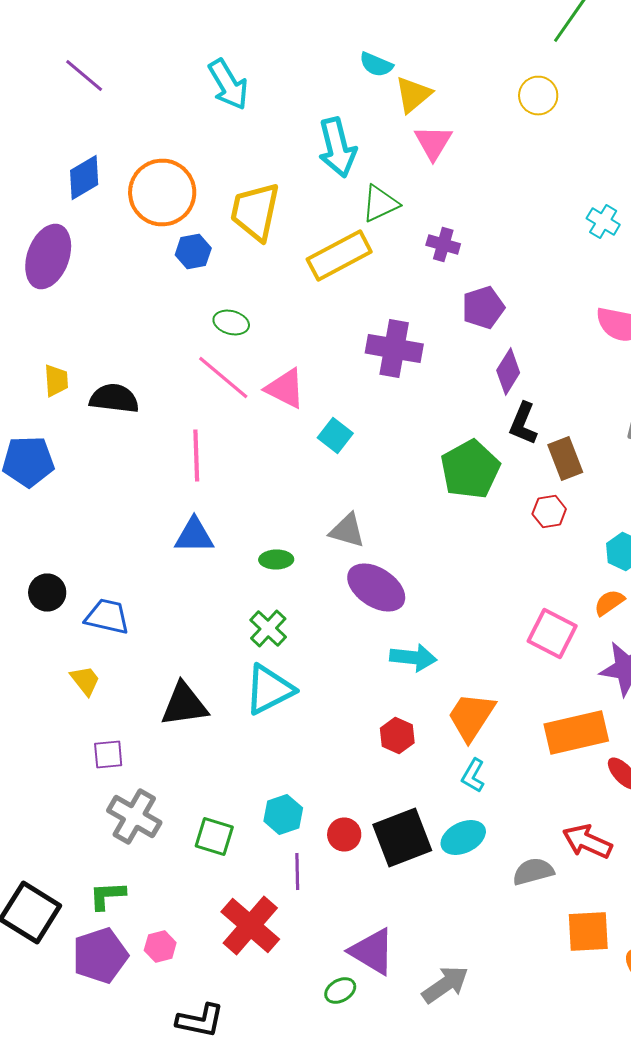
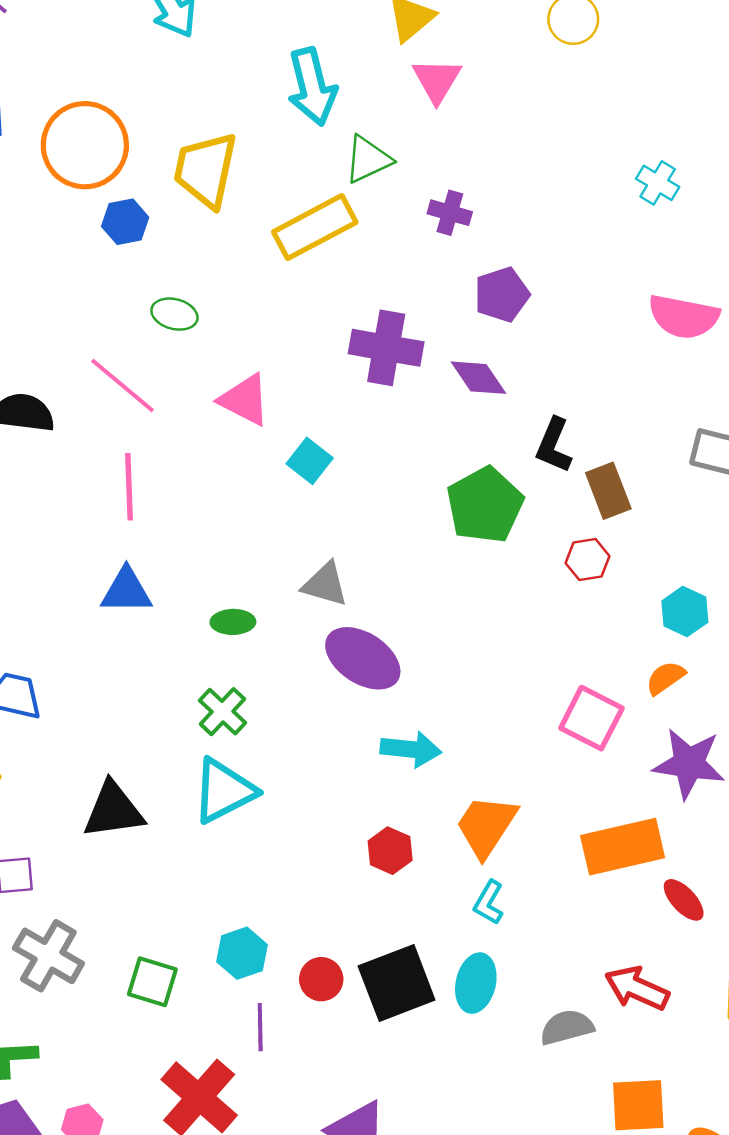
purple diamond: (508, 372) -> (478, 378), moved, turned -66
pink line: (223, 378) -> (122, 386), moved
cyan ellipse: (463, 838) -> (476, 983), turned -51

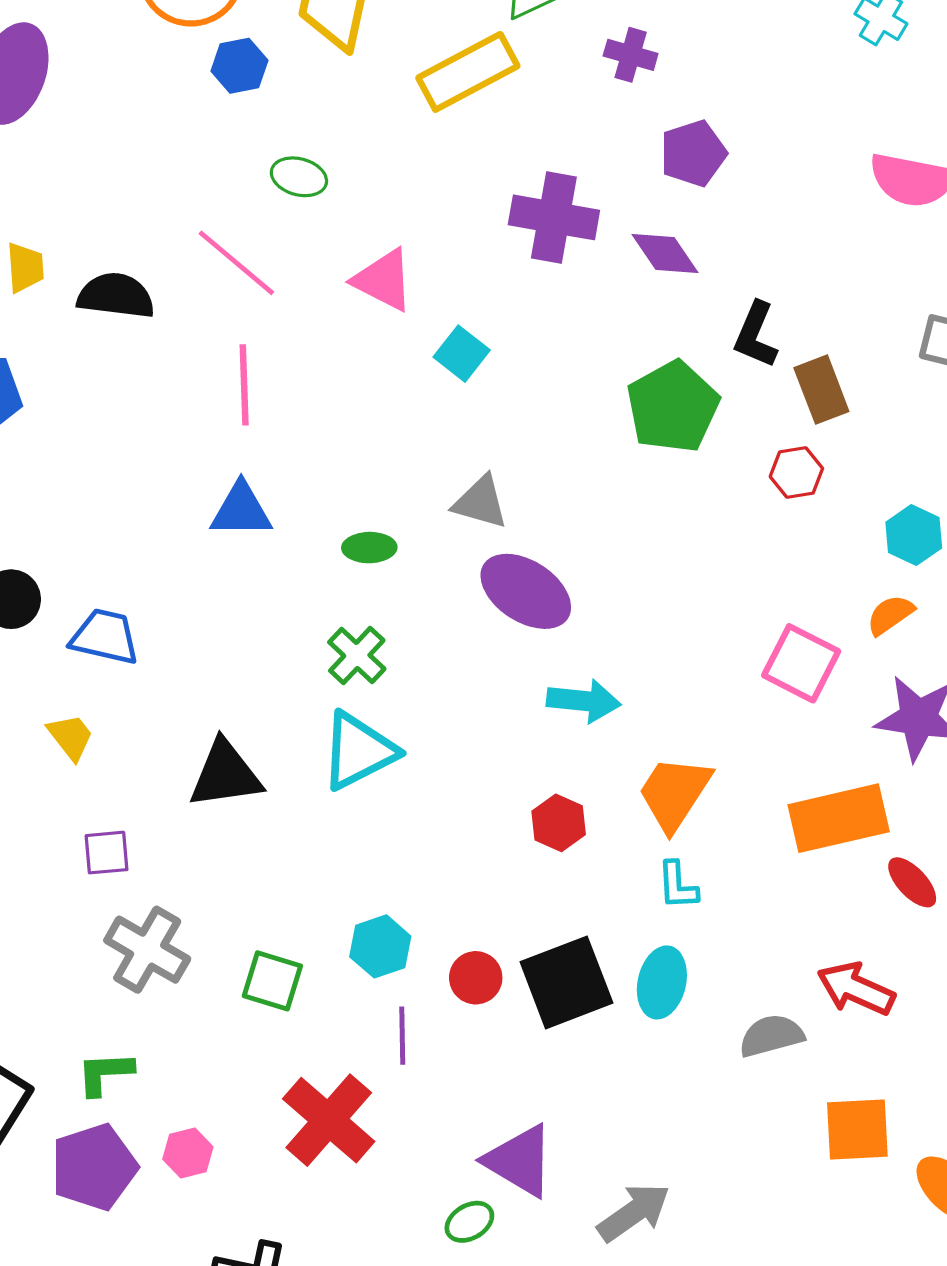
cyan L-shape: (489, 903) -> (678, 885), turned -33

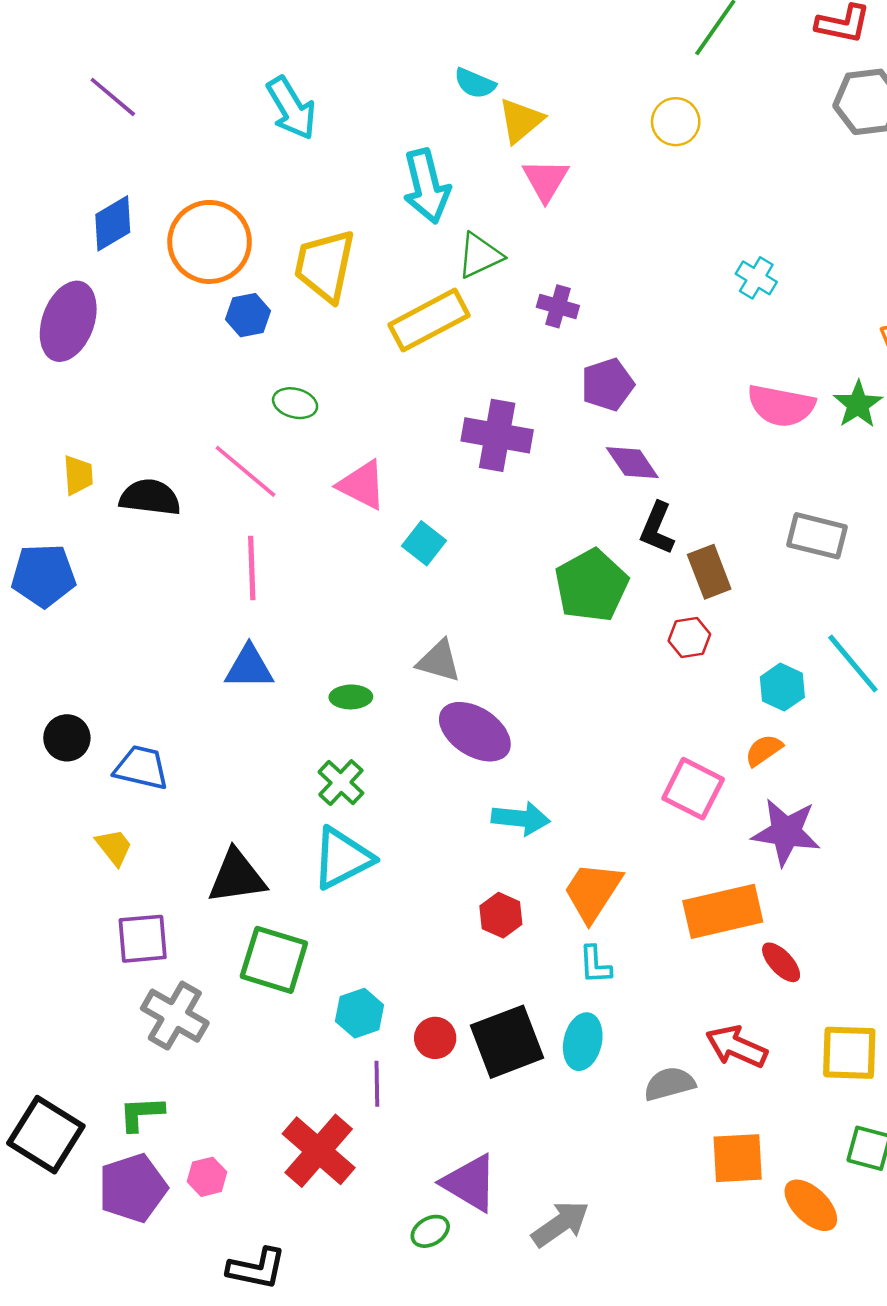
purple diamond: (665, 253) -> (632, 463), moved
purple square: (107, 853) -> (143, 939), size x1.4
green square: (272, 981) -> (274, 960), moved, size x1.4

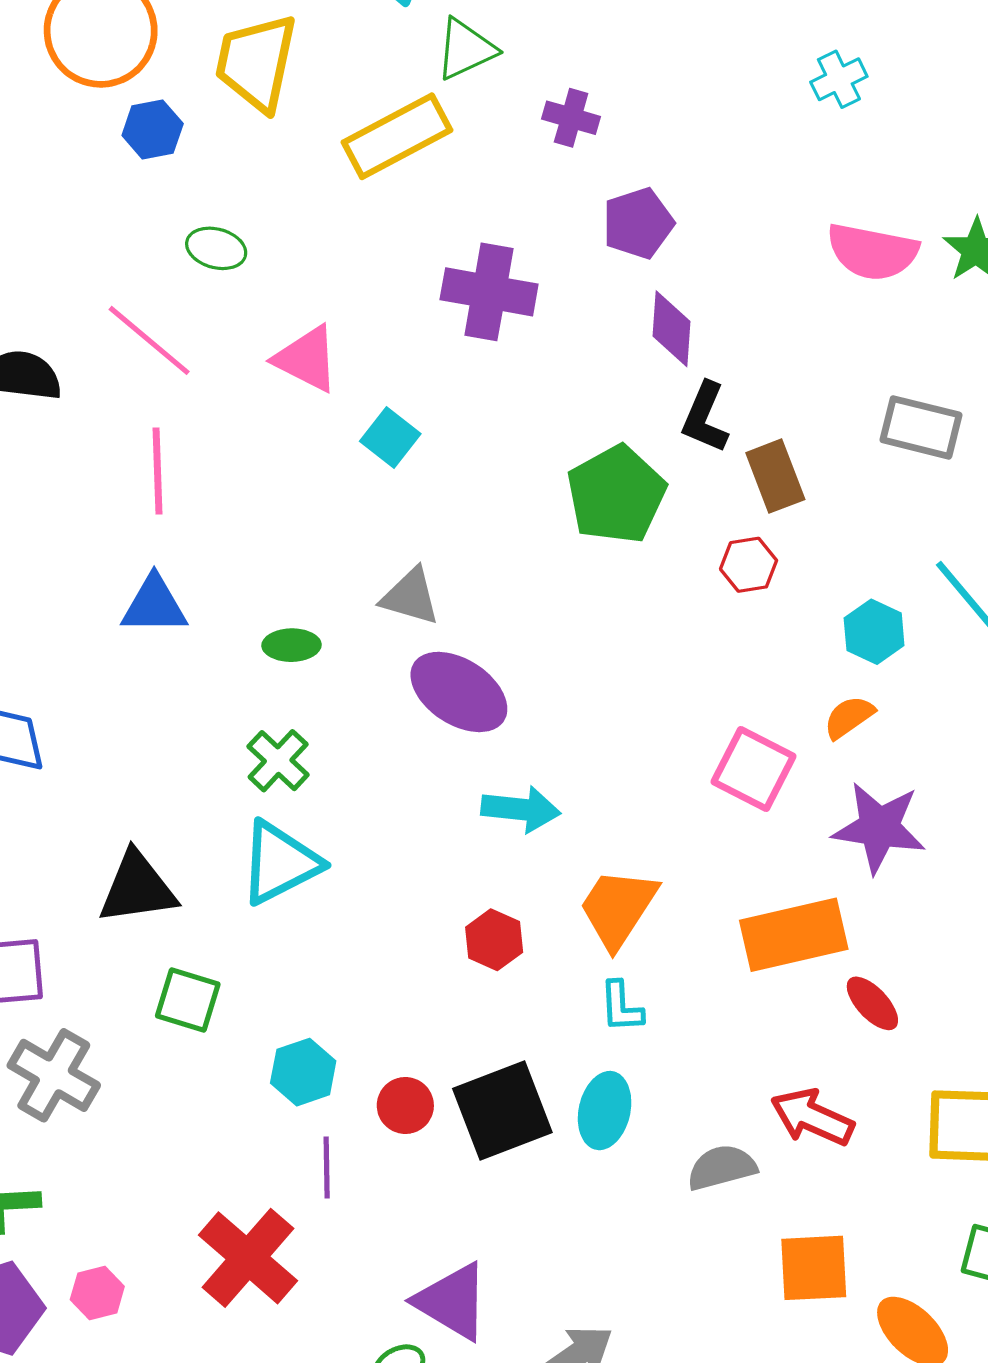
cyan cross: (756, 278) -> (839, 79), turned 33
purple diamond: (632, 463) -> (672, 329), turned 38
green square: (274, 960) -> (188, 1000), size x0.7

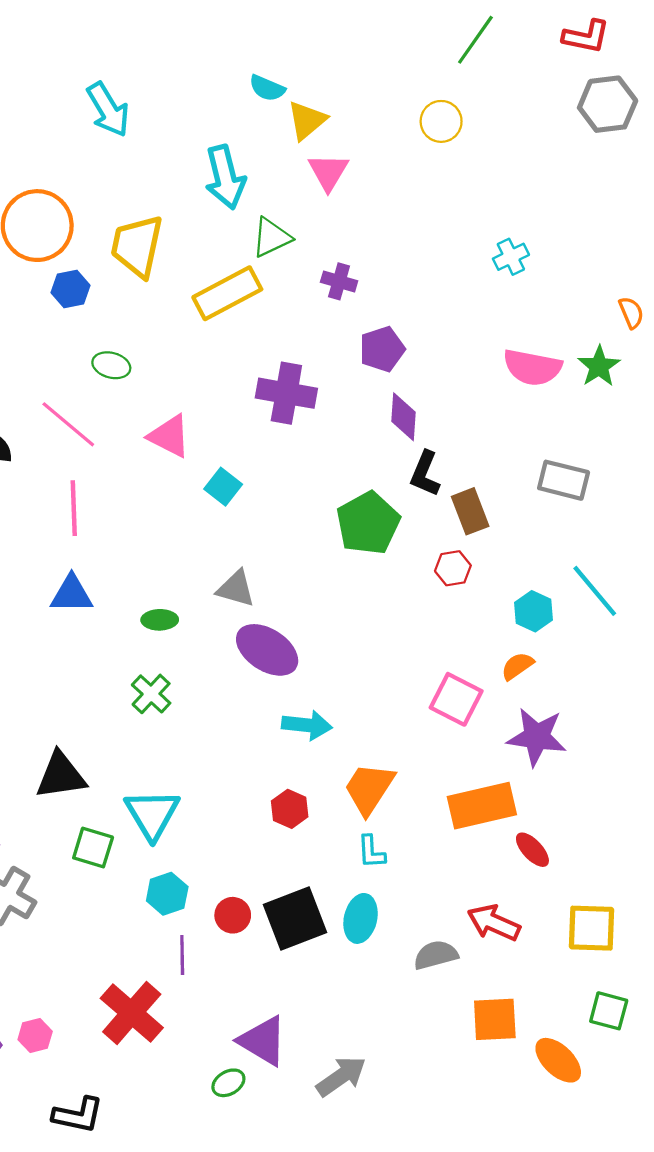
cyan triangle: (280, 863) -> (152, 814), moved, turned -34

